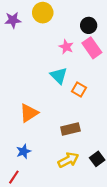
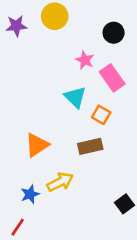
pink rectangle: (92, 48) -> (112, 78), moved
brown rectangle: (70, 129) -> (90, 146), moved
yellow arrow: (68, 160) -> (60, 182), moved

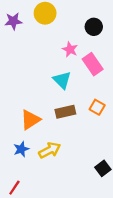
orange square: (101, 115) -> (97, 107), moved
brown rectangle: (90, 146) -> (65, 112), moved
blue star: (30, 194) -> (21, 149), moved

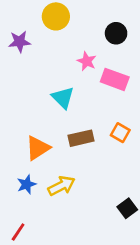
purple star: (13, 21) -> (19, 42), moved
pink rectangle: (93, 64) -> (115, 79), turned -35
cyan triangle: (62, 80) -> (63, 98), moved

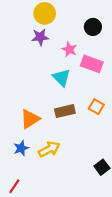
purple star: (19, 42) -> (40, 37), moved
cyan triangle: (63, 98) -> (61, 77), moved

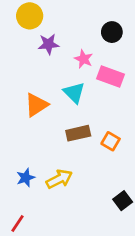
yellow circle: (45, 13) -> (30, 16), moved
orange square: (96, 107) -> (111, 141), moved
orange triangle: (30, 119) -> (36, 105), moved

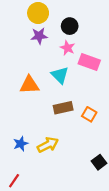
yellow circle: (30, 16) -> (38, 13), moved
black circle: (112, 32) -> (70, 26), moved
orange triangle: (36, 105) -> (29, 85), turned 30

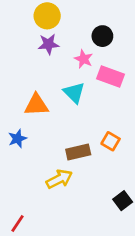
black circle: (70, 26) -> (102, 36), moved
brown rectangle: (63, 108) -> (78, 152), moved
blue star: (21, 144) -> (17, 139), moved

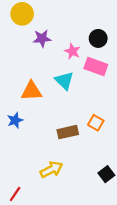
yellow circle: (47, 16) -> (22, 14), moved
black circle: (102, 36) -> (98, 38), moved
yellow arrow: (59, 179) -> (51, 169), moved

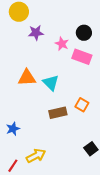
cyan triangle: (64, 81) -> (51, 83), moved
blue star: (15, 120) -> (13, 129), moved
yellow arrow: (51, 169) -> (36, 156), moved

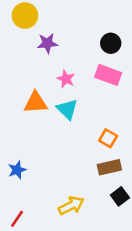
pink star: (62, 44) -> (66, 79), moved
brown rectangle: (58, 113) -> (109, 167), moved
yellow arrow: (36, 156) -> (71, 206), moved

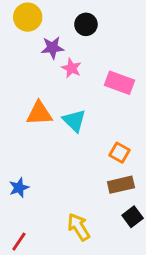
black circle: (111, 43) -> (86, 24), moved
pink star: (66, 79) -> (71, 68), moved
yellow arrow: (71, 206) -> (79, 227), turned -95

